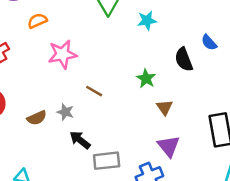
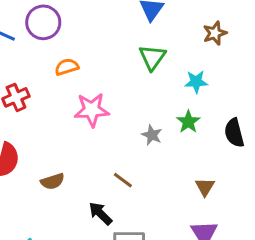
green star: (146, 78) -> (188, 122), moved
brown line: (94, 91) -> (123, 180), moved
gray star: (65, 112) -> (152, 135), moved

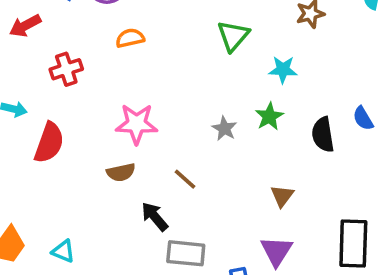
pink star: (92, 110) -> (137, 124), moved
brown semicircle: (52, 181) -> (121, 172), moved

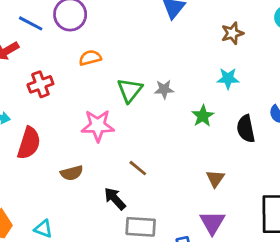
green triangle: (233, 36) -> (130, 90), moved
cyan star: (283, 70) -> (228, 78), moved
gray star: (224, 129) -> (164, 89), moved, turned -30
brown semicircle: (121, 172) -> (72, 173), moved

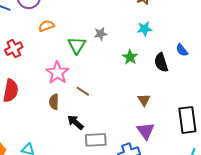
gray star: (164, 89) -> (101, 34), moved
pink star: (98, 126) -> (57, 73), turned -30
brown line: (138, 168) -> (83, 91), moved
brown semicircle: (72, 173) -> (54, 102), moved, turned 112

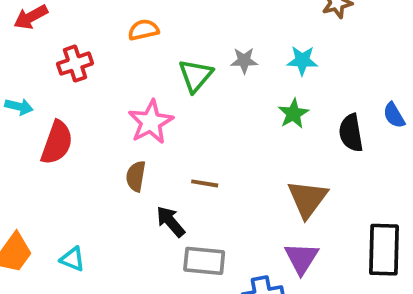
cyan star: (144, 29) -> (302, 61), moved
brown line: (83, 91) -> (205, 183), moved, turned -32
brown triangle: (144, 100) -> (307, 199), size x1.6

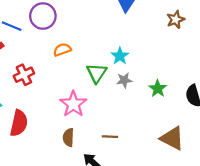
gray star: (244, 61) -> (124, 80), moved
cyan star: (302, 61) -> (120, 56), moved, turned -30
brown triangle: (307, 199) -> (172, 138), turned -32

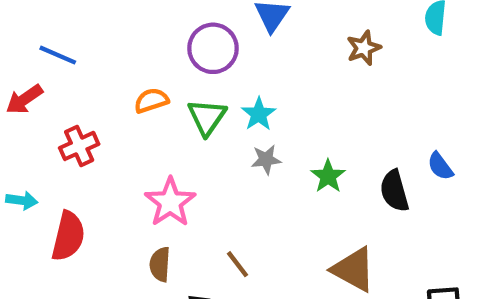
purple circle: (43, 16) -> (213, 48), moved
green triangle: (97, 73) -> (207, 117), moved
brown line: (110, 137) -> (237, 264), turned 49

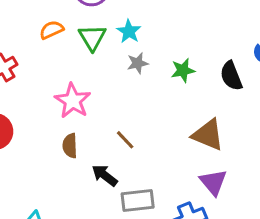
green star: (328, 176) -> (183, 70), turned 30

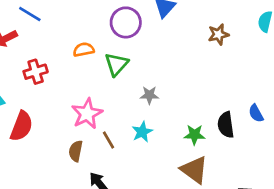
cyan star: (129, 31) -> (142, 132), moved
green star: (183, 70) -> (194, 135), moved
brown line: (125, 140) -> (108, 140), moved

